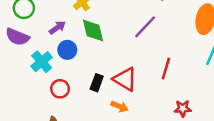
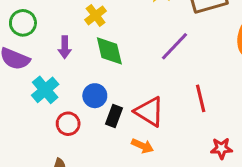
purple arrow: (57, 28) -> (65, 47), turned 126
blue circle: (67, 50) -> (95, 96), moved
red line: (166, 69) -> (201, 98), turned -30

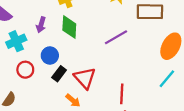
purple arrow: (65, 47) -> (41, 25), moved
red line: (201, 98) -> (122, 94), moved

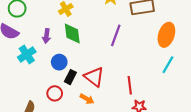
purple line: (116, 37) -> (116, 35), turned -30
red circle: (25, 70) -> (55, 93), moved

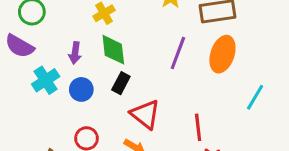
orange ellipse: (166, 35) -> (222, 54), moved
blue circle: (59, 62) -> (81, 89), moved
black rectangle: (70, 77) -> (121, 83), moved

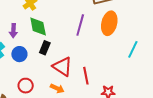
red line: (198, 127) -> (86, 76), moved

